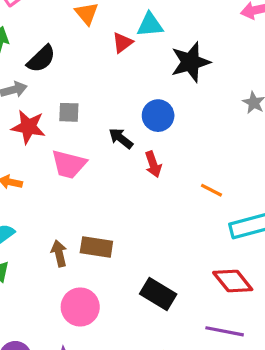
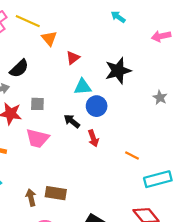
cyan triangle: (150, 25) -> (83, 87), moved

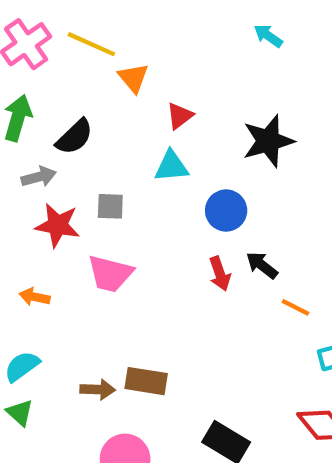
cyan triangle: (83, 87) -> (171, 166), moved
black arrow: (72, 121) -> (262, 265), moved
brown arrow: (31, 197) -> (98, 389), turned 105

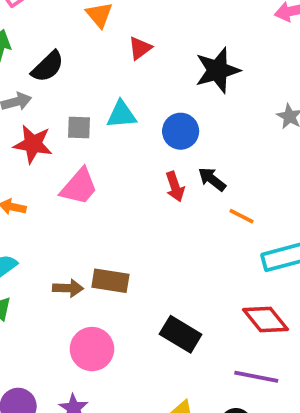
cyan triangle: (171, 166) -> (122, 115), moved
pink trapezoid: (110, 274) -> (79, 187), turned -63

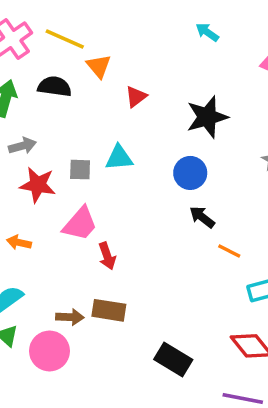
black semicircle: (48, 67) -> (55, 86), moved, turned -128
blue circle: (181, 131) -> (190, 173), moved
red arrow: (175, 187) -> (107, 256), moved
pink circle: (92, 349) -> (49, 351), moved

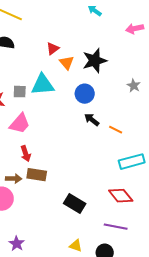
orange triangle: (99, 66) -> (67, 63), moved
cyan triangle: (119, 158) -> (43, 85), size x1.4
orange line: (229, 251) -> (116, 130), moved
red arrow: (107, 256) -> (26, 154), moved

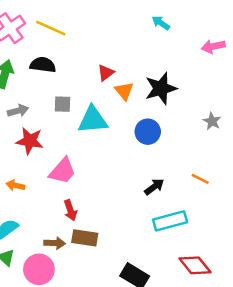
gray square: (20, 92) -> (63, 104), moved
black arrow: (92, 120) -> (154, 187), moved, turned 105
orange line: (116, 130) -> (200, 179), moved
cyan rectangle: (132, 162) -> (170, 221), moved

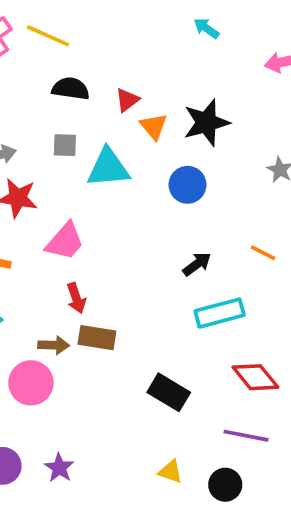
black semicircle: (43, 65) -> (71, 89), moved

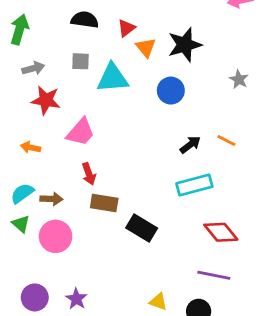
black arrow: (197, 264) -> (190, 145), moved
brown arrow: (54, 345) -> (51, 199), moved
black rectangle: (169, 392) -> (142, 228), moved

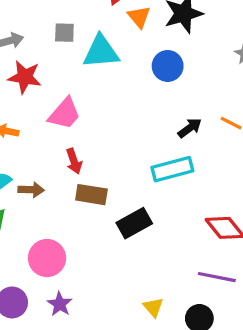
cyan rectangle: (194, 185) -> (172, 169), moved
black rectangle: (142, 228) -> (134, 223), turned -60
pink circle: (56, 236) -> (47, 258), moved
yellow triangle: (158, 302) -> (153, 307), turned 30

